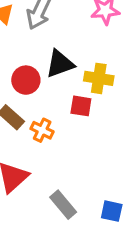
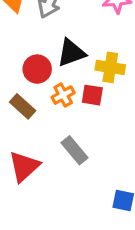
orange cross: (42, 130) -> (63, 95), moved, turned 35
gray rectangle: (63, 205) -> (74, 150), moved

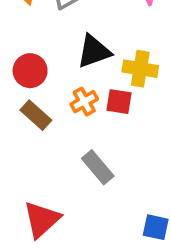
red circle: (37, 69) -> (30, 71), moved
red triangle: (24, 166) -> (42, 219), moved

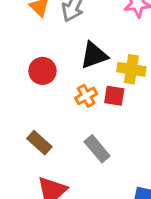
brown rectangle: (36, 115) -> (39, 143), moved

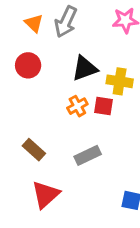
red circle: (42, 71) -> (28, 65), moved
gray rectangle: (97, 149) -> (88, 155), turned -75

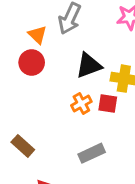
orange triangle: (34, 23) -> (37, 35), moved
brown rectangle: (34, 150) -> (23, 146), moved

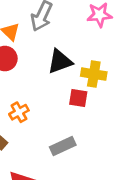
orange cross: (81, 103) -> (19, 112), moved

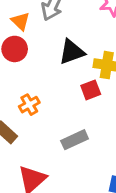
red square: (78, 98) -> (91, 90), turned -30

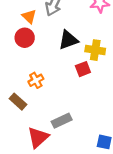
gray rectangle: (75, 140) -> (62, 121), moved

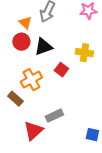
black triangle: (68, 40) -> (43, 47), moved
red square: (83, 69) -> (61, 70), moved, turned -32
orange cross: (36, 80) -> (31, 80), size x1.5

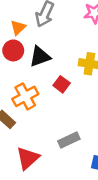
orange triangle: (25, 23) -> (18, 27), turned 32
gray rectangle: (54, 116) -> (69, 140), moved

